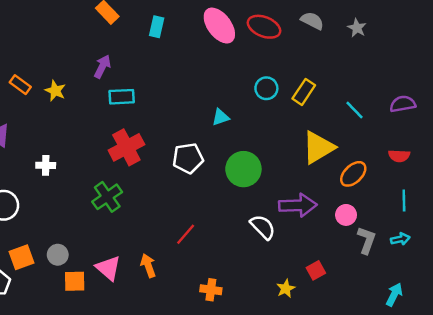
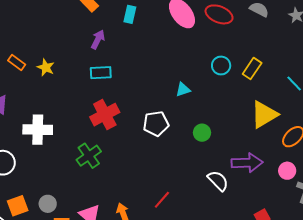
purple arrow: (102, 67) -> (98, 39), moved
white cross: (46, 165) -> (38, 130), size x1.8
green circle: (243, 169) -> (202, 133), size x0.6
red line: (186, 234) -> (162, 200), moved

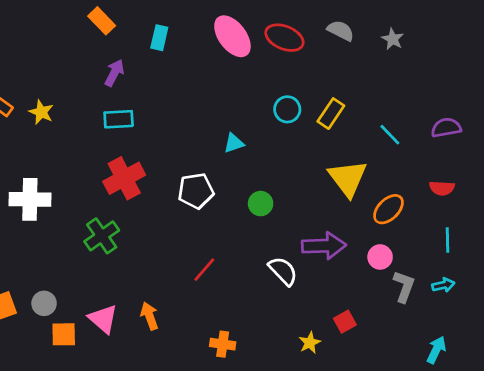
yellow triangle: (264, 115) -> (348, 178), turned -36
red line: (162, 200) -> (204, 270), moved

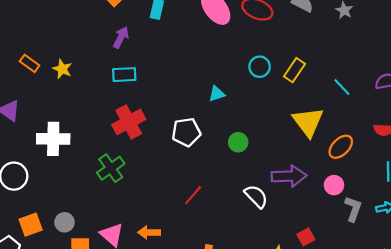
orange arrow: (149, 316) -> (149, 232), turned -70

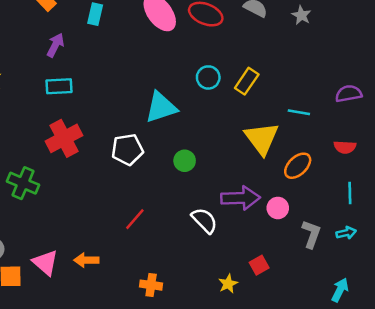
cyan line: (342, 87) -> (299, 112), moved, turned -36
cyan triangle: (217, 94) -> (161, 107), size x1.8
green cross: (111, 168) -> (23, 183), moved, turned -32
pink circle: (334, 185) -> (278, 208), moved

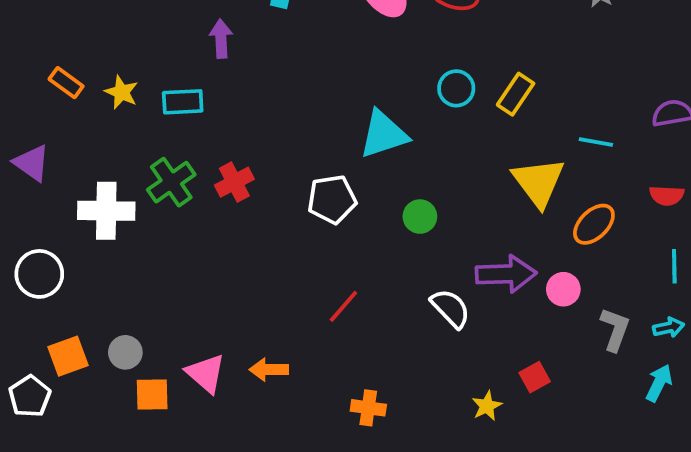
purple arrow: (55, 45) -> (221, 39), turned -30
cyan rectangle: (59, 86) -> (183, 102), moved
red cross: (64, 138) -> (234, 182), size x0.7
green cross: (23, 183) -> (171, 182), moved, turned 32
cyan arrow: (340, 290) -> (659, 383), moved

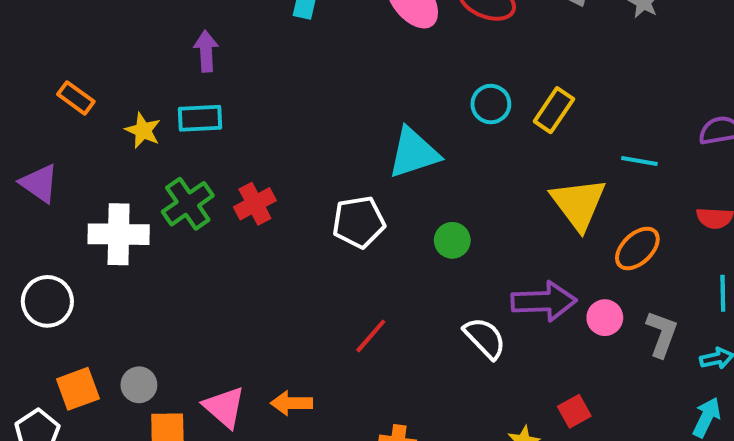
purple arrow: (221, 39) -> (206, 51), moved
yellow star: (122, 92) -> (143, 130), moved
gray L-shape: (615, 329) -> (662, 334), moved

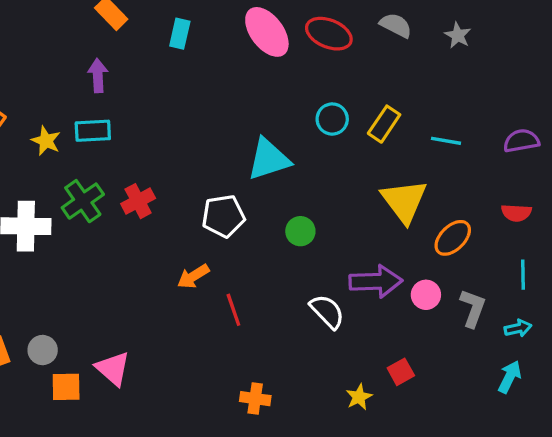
cyan line: (639, 161) -> (446, 141), moved
red line: (371, 336) -> (233, 310), turned -60
orange arrow: (292, 403) -> (193, 276), moved, turned -32

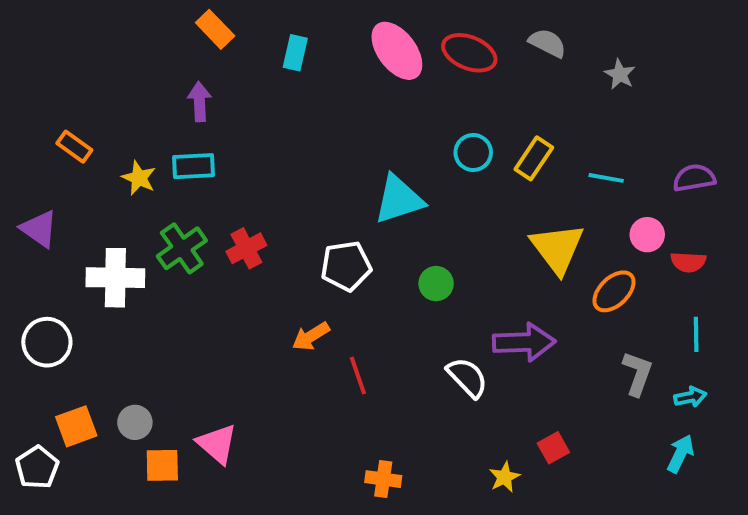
gray star: (458, 35) -> (620, 74), moved
pink circle: (426, 295) -> (647, 235), moved

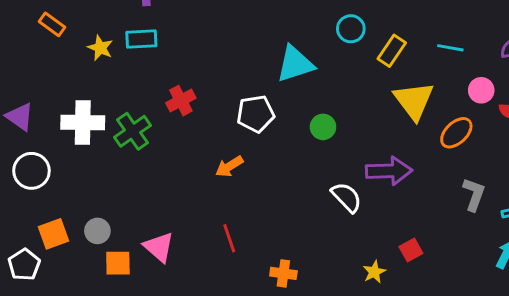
yellow rectangle: (534, 158) -> (392, 51), moved
purple triangle: (39, 229) -> (20, 117), moved
green cross: (182, 248) -> (133, 131), moved
red line: (358, 375) -> (229, 238), moved

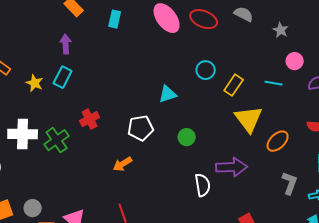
cyan rectangle: (141, 39) -> (63, 77), turned -60
cyan triangle: (295, 64) -> (168, 94), size x0.7
pink circle: (481, 90) -> (295, 61), moved
white semicircle: (346, 197) -> (203, 185), turned 35

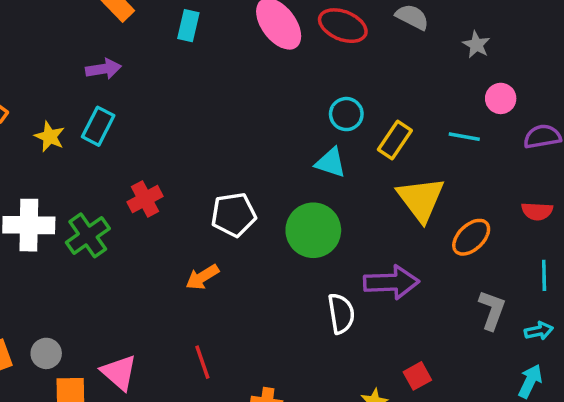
purple arrow: (66, 44) -> (103, 69), turned 84
cyan triangle: (168, 94) -> (331, 163), moved, turned 36
green circle: (187, 137) -> (313, 230), size x1.8

